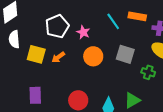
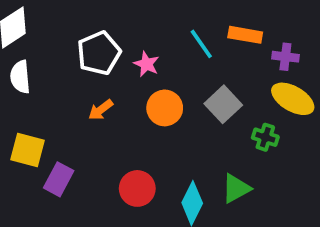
yellow square: (36, 54) -> (27, 150), moved
gray square: (125, 54) -> (223, 104), turned 30
purple rectangle: (35, 95) -> (59, 179), turned 30

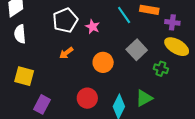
orange circle: (165, 108) -> (103, 62), moved
purple rectangle: (59, 179) -> (42, 104), moved

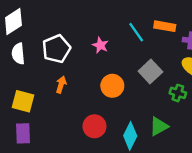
white pentagon: (65, 20) -> (56, 49), moved
orange arrow: (66, 53) -> (61, 85), moved, turned 144
purple rectangle: (42, 104) -> (23, 133), moved, turned -30

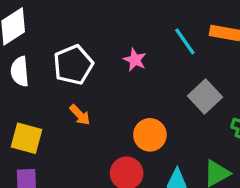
orange arrow: (61, 85) -> (80, 115), turned 119
orange circle: (112, 86) -> (150, 135), moved

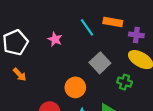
orange circle: (150, 135) -> (75, 87), moved

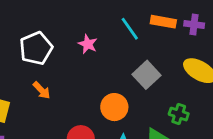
purple cross: (136, 35) -> (194, 25), moved
green cross: (125, 82) -> (179, 114), moved

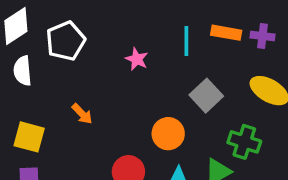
cyan line: (130, 29) -> (186, 41), turned 35
white pentagon: (36, 48) -> (66, 41), moved
green cross: (179, 114) -> (244, 142), size x1.4

